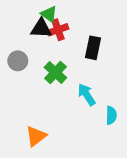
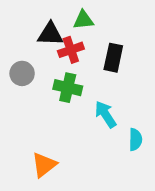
green triangle: (49, 14) -> (83, 20), moved, turned -42
red cross: (58, 30) -> (71, 50), moved
green cross: (55, 73) -> (68, 88), turned -30

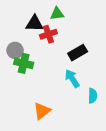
black rectangle: (113, 58) -> (78, 53), moved, turned 48
green cross: (68, 88) -> (24, 63), moved
orange triangle: (44, 165) -> (42, 111), moved

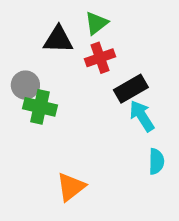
green triangle: (57, 14) -> (96, 23), turned -32
red cross: (48, 34) -> (100, 58), moved
cyan arrow: (72, 78) -> (142, 116), moved

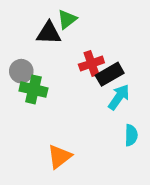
green triangle: (96, 23) -> (67, 19), moved
red cross: (100, 58) -> (91, 64), moved
cyan arrow: (142, 116) -> (119, 97), turned 68

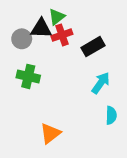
red cross: (91, 64) -> (62, 35), moved
gray circle: (21, 71) -> (22, 39), moved
black rectangle: (110, 74) -> (93, 47), moved

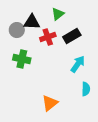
green triangle: (57, 17) -> (58, 14), moved
red cross: (62, 35) -> (48, 37), moved
orange triangle: (50, 133) -> (50, 103), moved

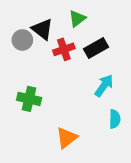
black triangle: (32, 22) -> (42, 29), turned 36
green cross: (22, 59) -> (29, 99), moved

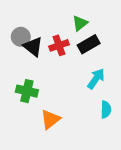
green triangle: (77, 19) -> (80, 23), moved
black triangle: (42, 29) -> (33, 47), moved
orange triangle: (67, 138) -> (50, 119), moved

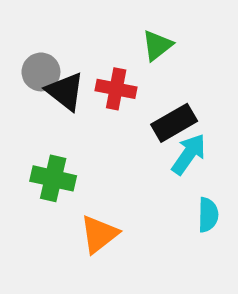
black rectangle: (89, 44) -> (174, 123), moved
red cross: (59, 45) -> (116, 89), turned 30

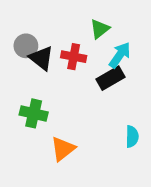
cyan arrow: (189, 154) -> (120, 55), moved

